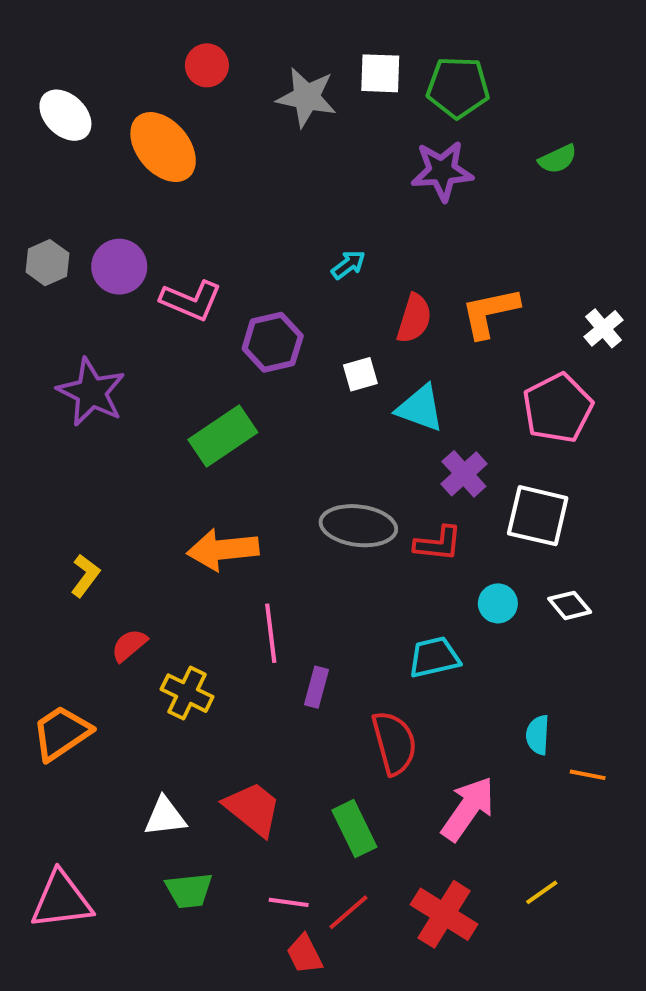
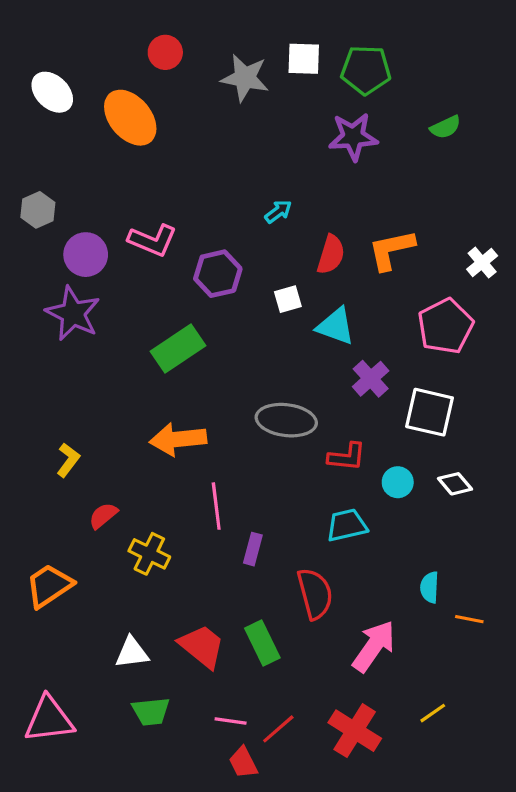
purple circle: (119, 267) -> (86, 255), moved
red L-shape: (438, 544) -> (347, 457), moved
green rectangle: (354, 829) -> (262, 643), moved

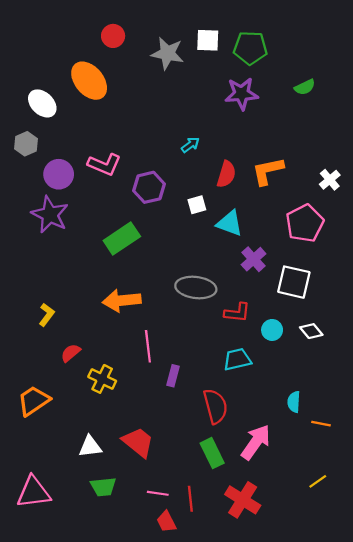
white ellipse: (52, 92) -> (42, 103), moved
green rectangle: (262, 643) -> (212, 453), moved
yellow line: (433, 713) -> (318, 481), moved
red line: (278, 729) -> (190, 499), turned -55

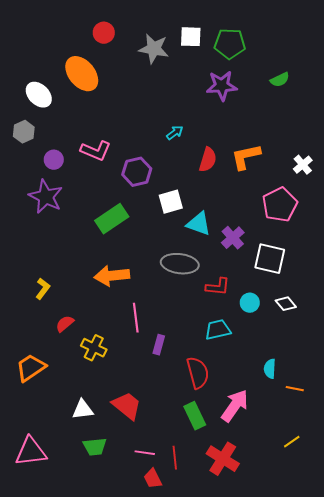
purple circle: (59, 174) -> (54, 160), size x0.7
white square: (197, 205) -> (171, 202), moved, size x1.4
cyan triangle: (230, 223) -> (199, 224), moved

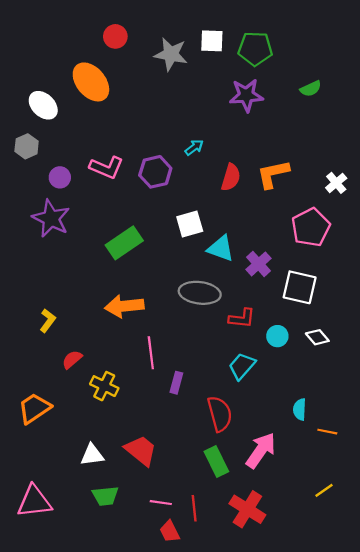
purple hexagon: (137, 172) -> (155, 172), moved
cyan trapezoid: (218, 330) -> (242, 366), turned -36

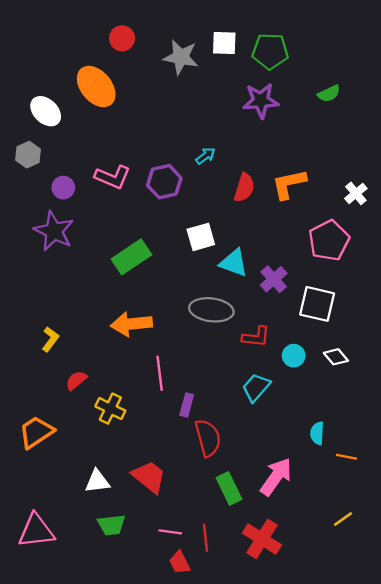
red semicircle: (220, 414) -> (208, 438), moved

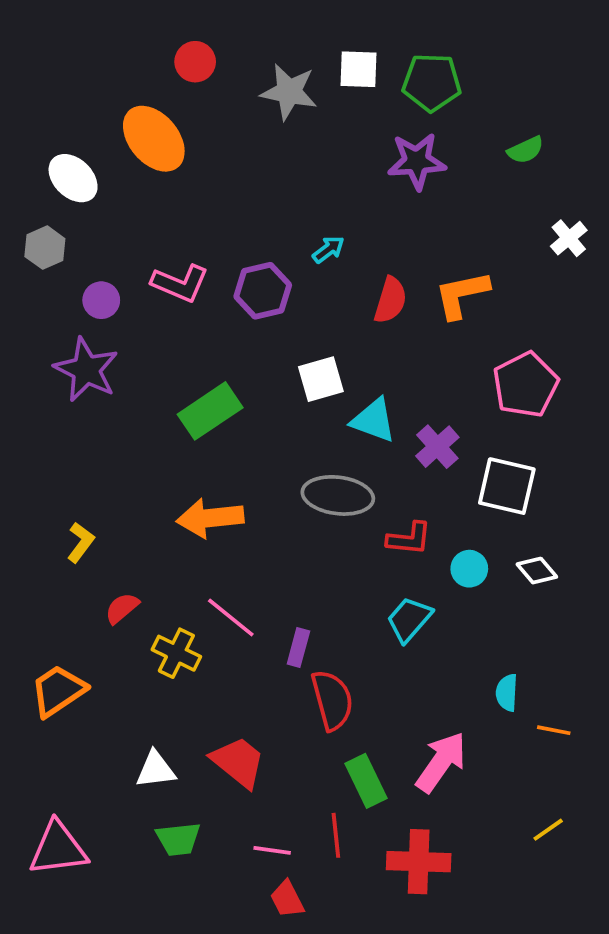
white cross: (356, 193) -> (569, 238), moved
pink line: (160, 373) -> (231, 617), moved, turned -44
red line: (205, 538) -> (336, 835), moved
red cross: (262, 539) -> (419, 862), turned -30

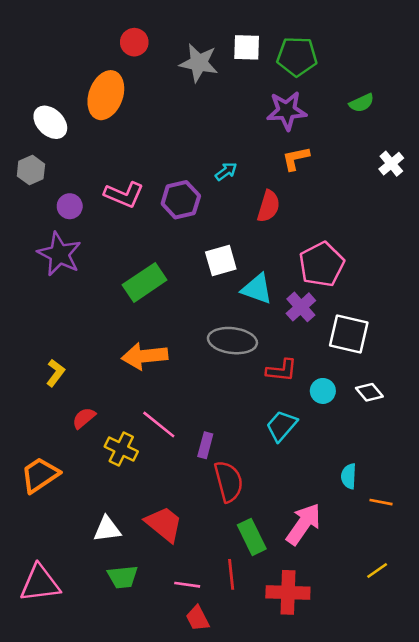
orange ellipse: (154, 139) -> (106, 95), turned 60
orange L-shape: (462, 295) -> (296, 158), moved, size x0.7
pink pentagon: (526, 385) -> (322, 264), moved

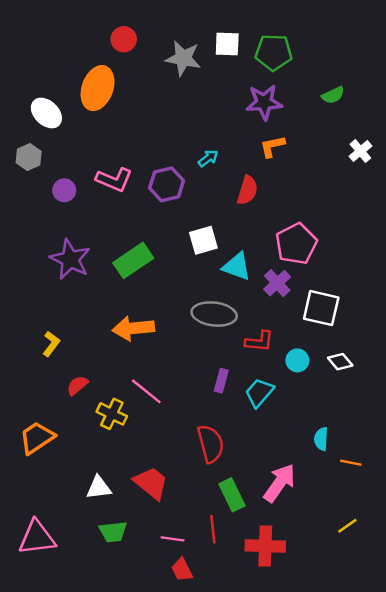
purple star: (59, 254) -> (70, 259), moved
purple rectangle: (205, 445) -> (221, 381), moved

